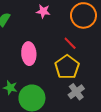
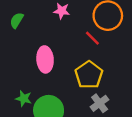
red line: (70, 43) -> (92, 38), moved

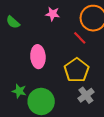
green semicircle: (17, 20) -> (13, 22), turned -80

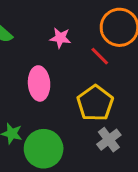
pink star: (53, 14) -> (60, 38), moved

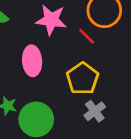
pink star: (60, 38) -> (51, 20), size x1.6

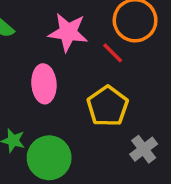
gray cross: (95, 111) -> (144, 149), moved

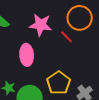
yellow pentagon: (108, 106) -> (59, 83), moved

